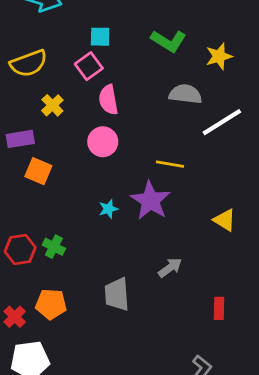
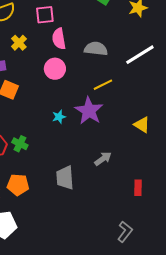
pink square: (89, 66) -> (45, 15), turned 30
gray semicircle: (185, 94) -> (96, 49), moved
yellow line: (170, 164) -> (103, 85), turned -36

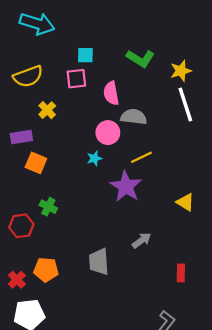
pink semicircle: (59, 39) -> (111, 93), moved
white line: (140, 55) -> (185, 104), moved, turned -76
pink circle: (55, 69) -> (108, 133), moved
cyan star: (59, 117) -> (94, 158), moved
green cross: (20, 144) -> (48, 207), moved

